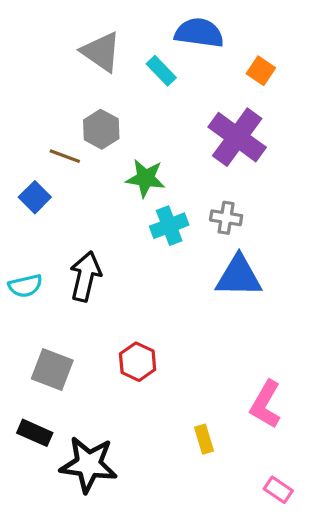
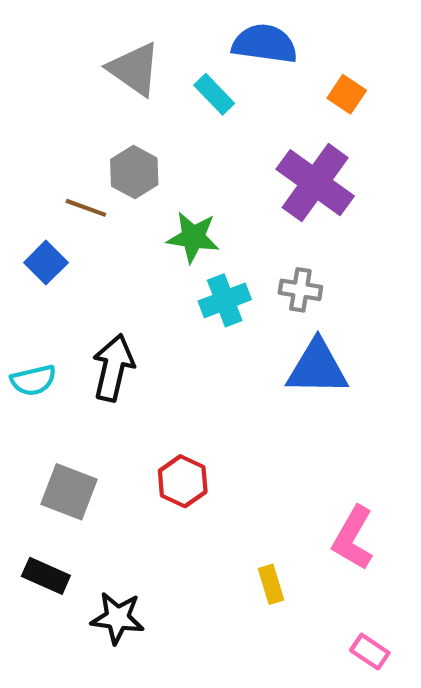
black star: (89, 464) -> (117, 618), size x0.7

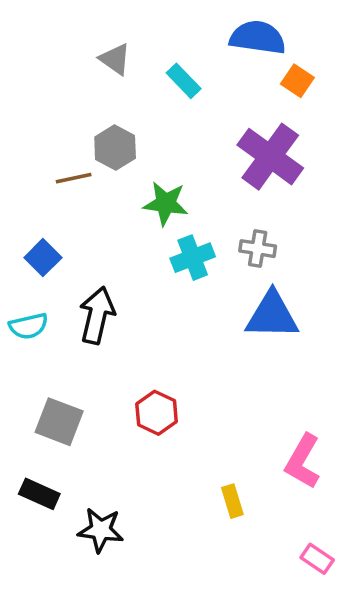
blue semicircle: (265, 44) -> (258, 37), moved
gray triangle: (134, 69) -> (115, 59), size x0.7
brown line: (86, 208) -> (74, 178), turned -32
blue square: (46, 263) -> (43, 258), moved

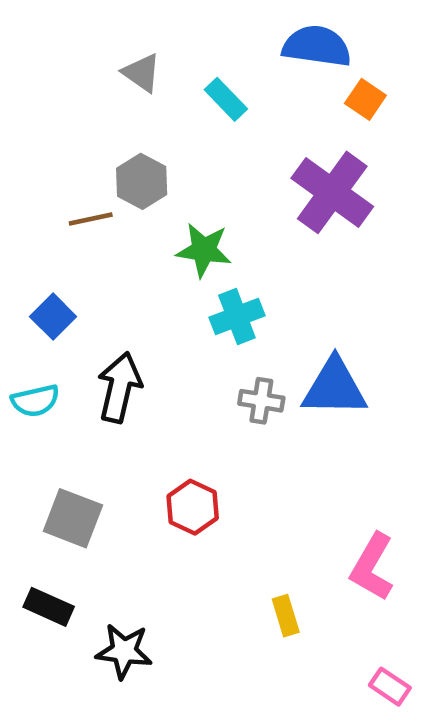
gray cross: (258, 249) -> (261, 401), moved

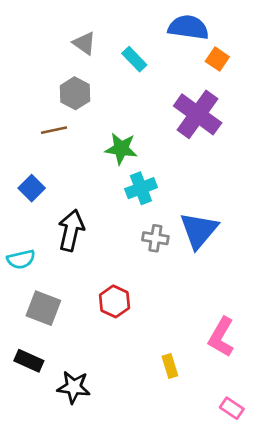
gray hexagon: (142, 181) -> (75, 93), moved
blue triangle: (334, 387) -> (199, 230), turned -51
cyan semicircle: (35, 401) -> (21, 259), moved

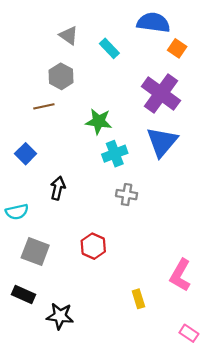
black arrow: (71, 230) -> (58, 188), size x0.7
blue triangle: (199, 230) -> (162, 142), moved

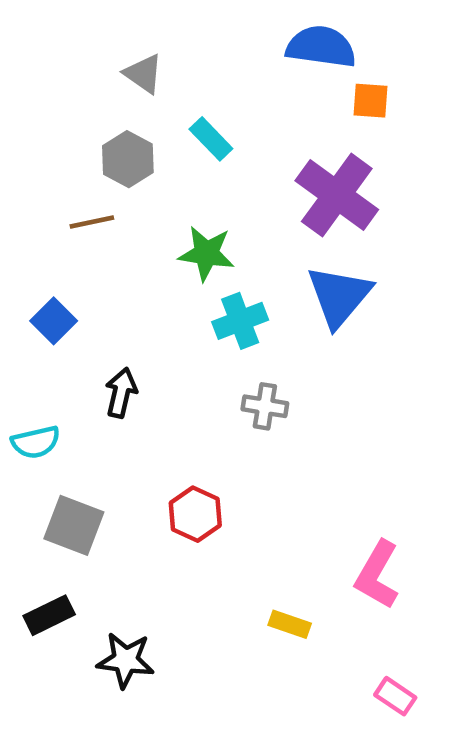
cyan rectangle: (109, 48) -> (211, 139), moved
orange square: (177, 48) -> (370, 101), turned -30
black rectangle: (23, 294) -> (49, 615), turned -50
yellow rectangle: (138, 299) -> (290, 624), turned -54

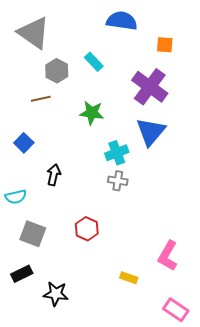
blue semicircle: (321, 47) -> (122, 21), moved
gray triangle: (144, 74) -> (34, 33), moved, size x1.8
cyan cross: (240, 321) -> (117, 153), moved
pink rectangle: (395, 696) -> (176, 310), size x1.4

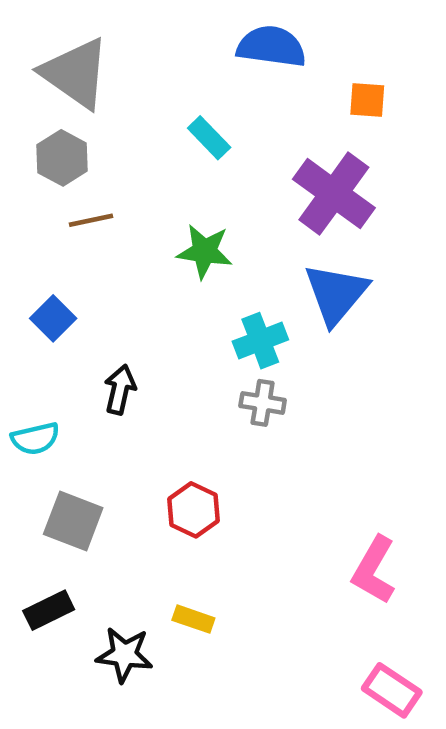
gray hexagon: (57, 71) -> (62, 158), moved
yellow rectangle: (129, 278) -> (193, 619), moved

